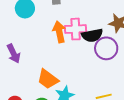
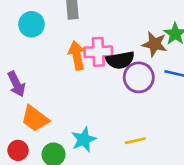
orange trapezoid: (48, 79) -> (35, 119), moved

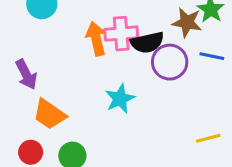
cyan star: (84, 139) -> (120, 99), moved
yellow line: (135, 141) -> (208, 138), moved

